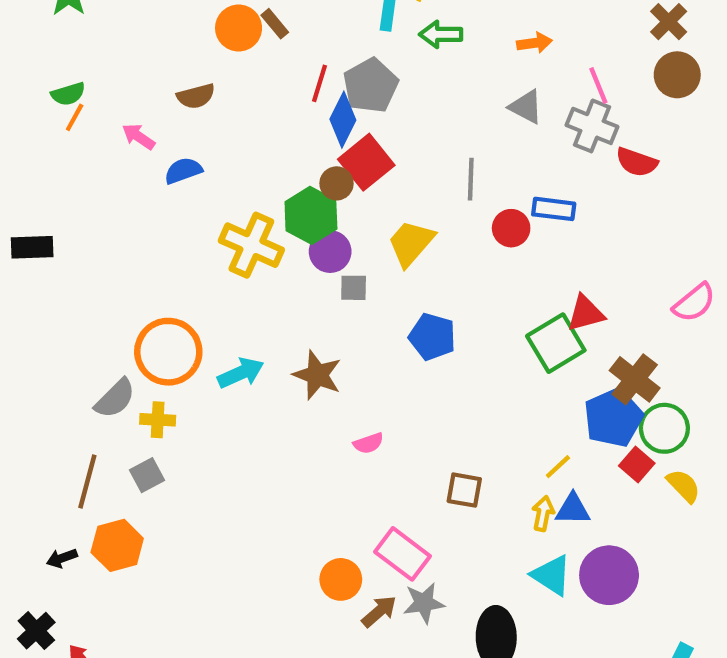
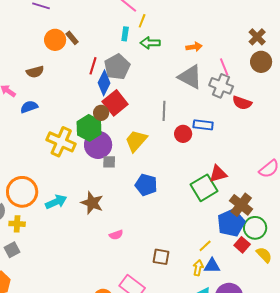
gray triangle: (526, 107) -> (190, 77), size x1.5
purple circle: (330, 252) -> (98, 145), size x1.4

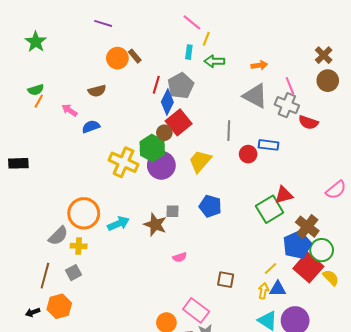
gray square: (109, 162) -> (173, 211), moved
red square: (242, 245) -> (308, 267), size x1.8

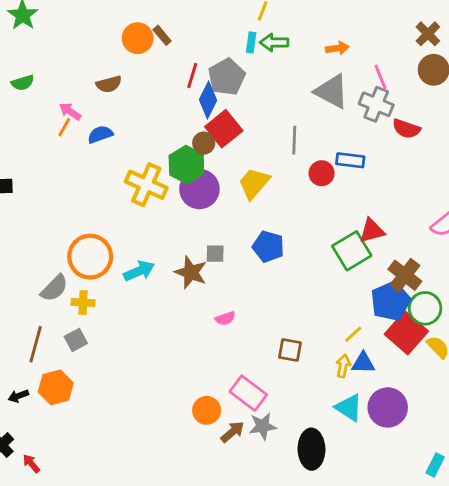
cyan rectangle: (189, 52) -> (251, 42), moved
orange line: (39, 101) -> (64, 127), moved

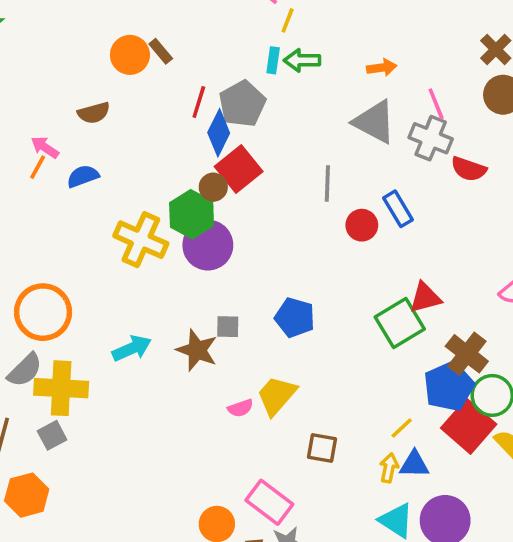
blue rectangle: (350, 160) -> (398, 209), turned 52
yellow trapezoid: (254, 183) -> (277, 395), moved
orange circle: (90, 257) -> (43, 312), moved
yellow cross: (83, 303) -> (61, 388), size x1.8

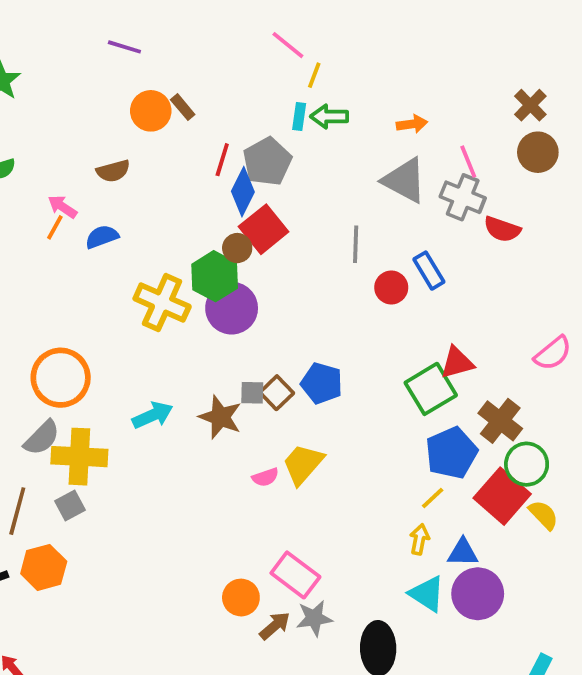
blue pentagon: (449, 386) -> (451, 453), moved
brown square: (322, 448) -> (277, 393), moved, turned 36
blue triangle: (414, 464) -> (463, 552), moved

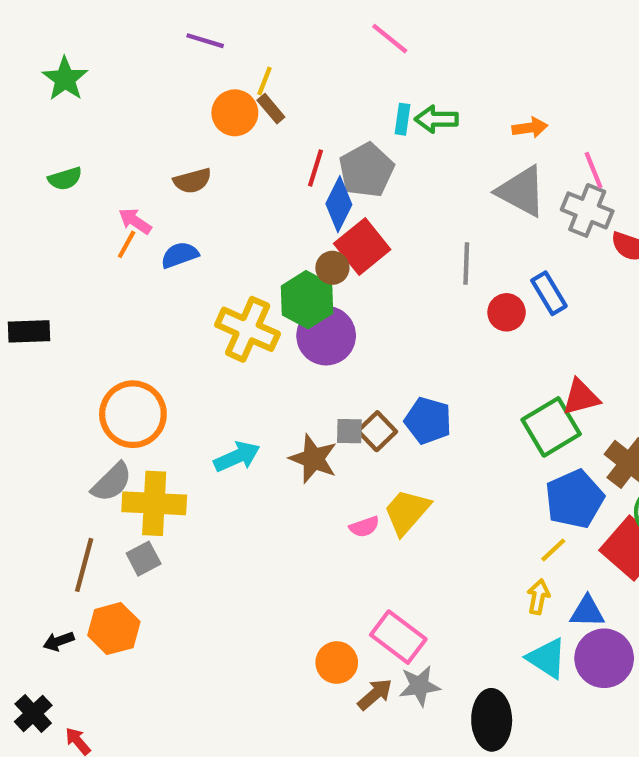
yellow line: (314, 75) -> (265, 81), moved

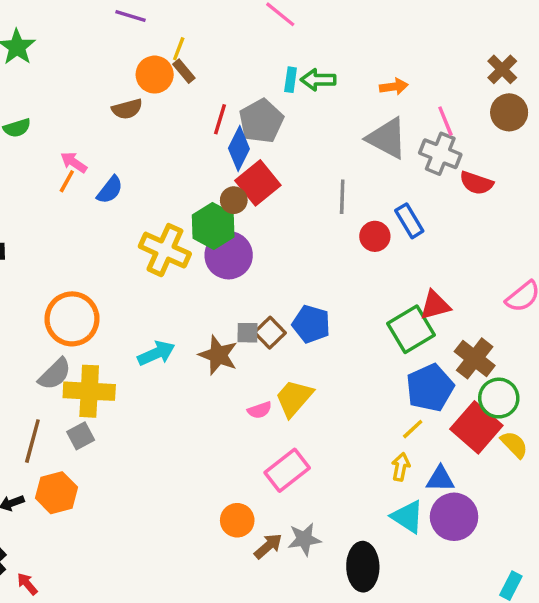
brown semicircle: (192, 181) -> (127, 109), moved
blue semicircle: (180, 255) -> (110, 190), turned 148
pink rectangle: (398, 637) -> (287, 470), moved, turned -75

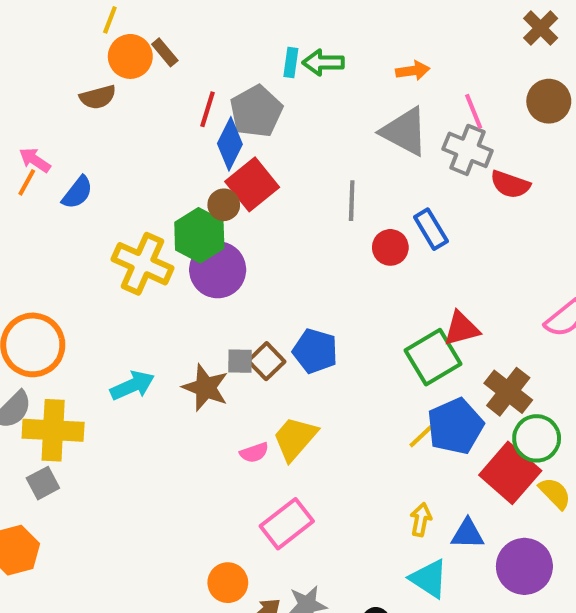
yellow line: (179, 49) -> (110, 20), moved
brown cross: (502, 69) -> (541, 28), moved
yellow line: (413, 429) -> (421, 436), moved
purple circle: (454, 517) -> (524, 566), moved

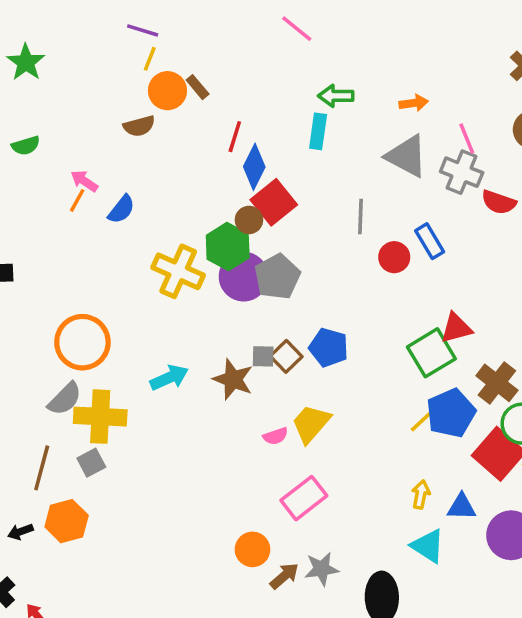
cyan rectangle: (291, 63) -> (318, 131), moved, size x1.4
gray pentagon: (256, 111) -> (277, 277), moved

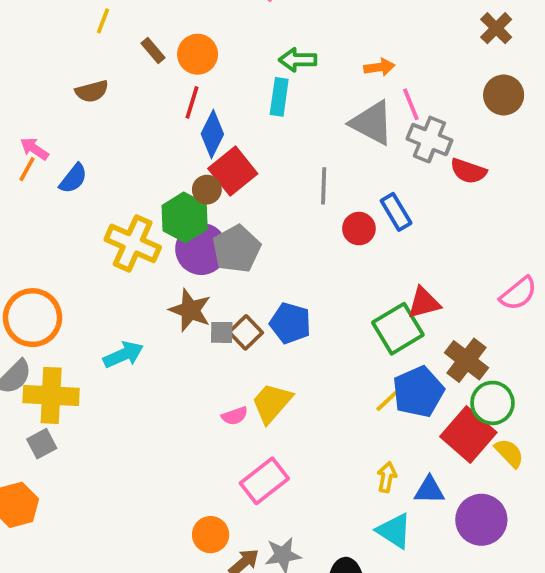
orange circle: (167, 91) -> (198, 54), moved
pink line: (467, 138) -> (411, 104), moved
brown star: (233, 379) -> (190, 310), moved

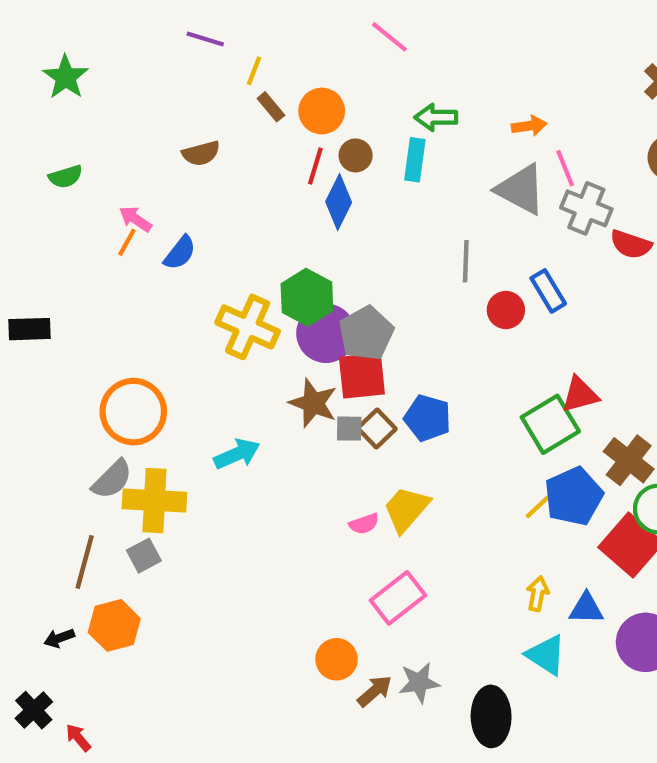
yellow line: (103, 21) -> (254, 71), moved
red square: (233, 171) -> (362, 376), moved, turned 33
brown circle: (207, 190) -> (356, 155), moved

